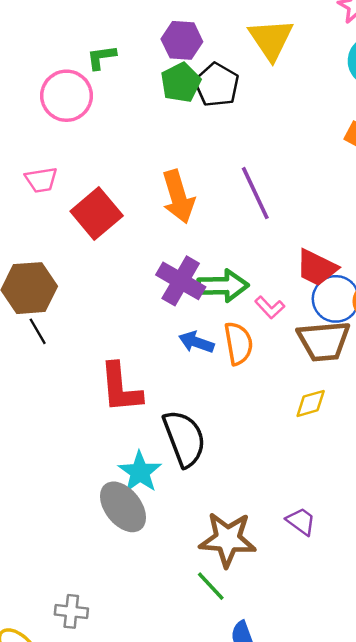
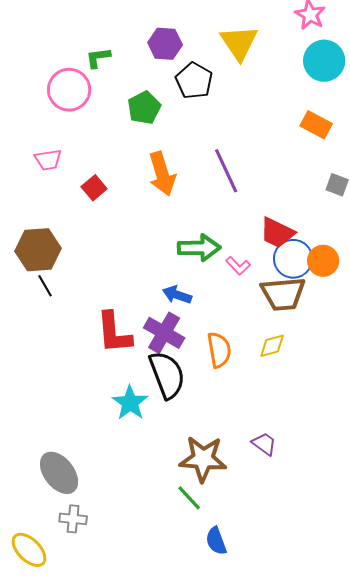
green pentagon: (181, 82) -> (144, 108), moved
red square: (97, 214) -> (94, 188), size x0.6
purple cross: (181, 281) -> (164, 333), moved
orange semicircle: (238, 343) -> (219, 350), moved
gray ellipse: (123, 507) -> (59, 473), moved

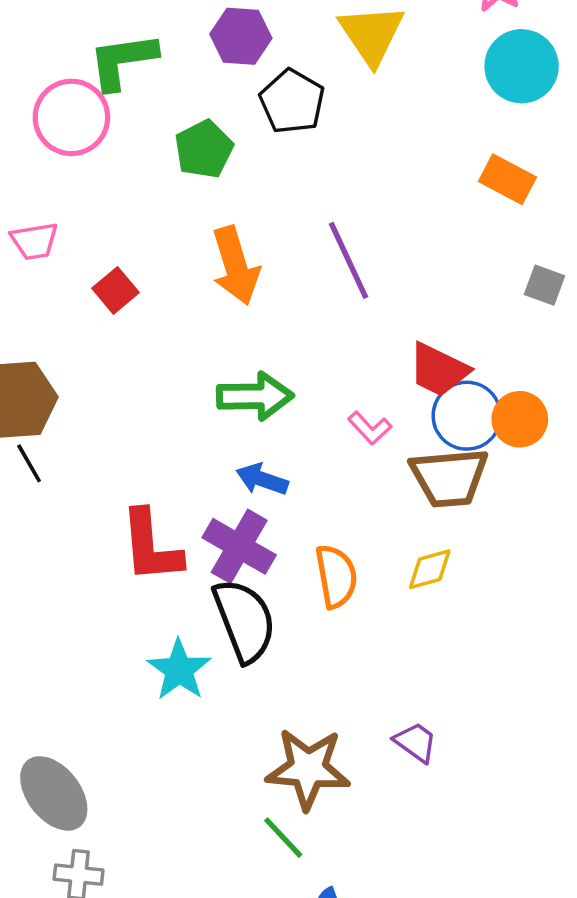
green L-shape: (98, 58) -> (123, 61), size x1.6
green arrow: (199, 248) -> (255, 396), moved

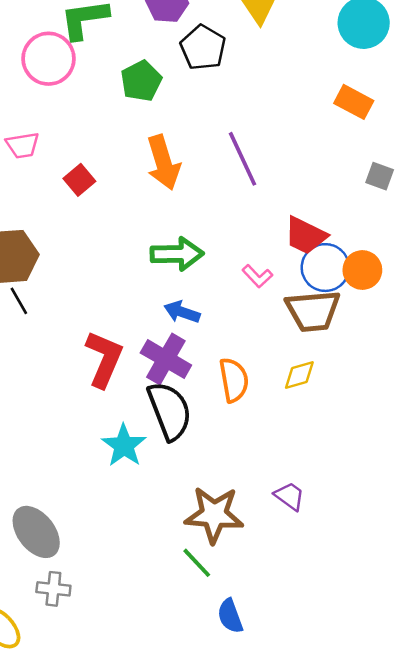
red L-shape: (151, 546) -> (104, 359), turned -152

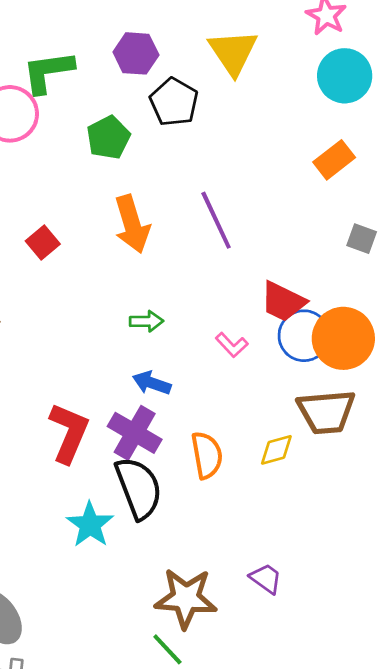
orange rectangle: (354, 102) -> (334, 160), turned -66
green arrow: (177, 254) -> (146, 321), size x0.6
orange circle: (362, 270) -> (343, 338), size x1.5
brown trapezoid: (313, 311) -> (326, 412), moved

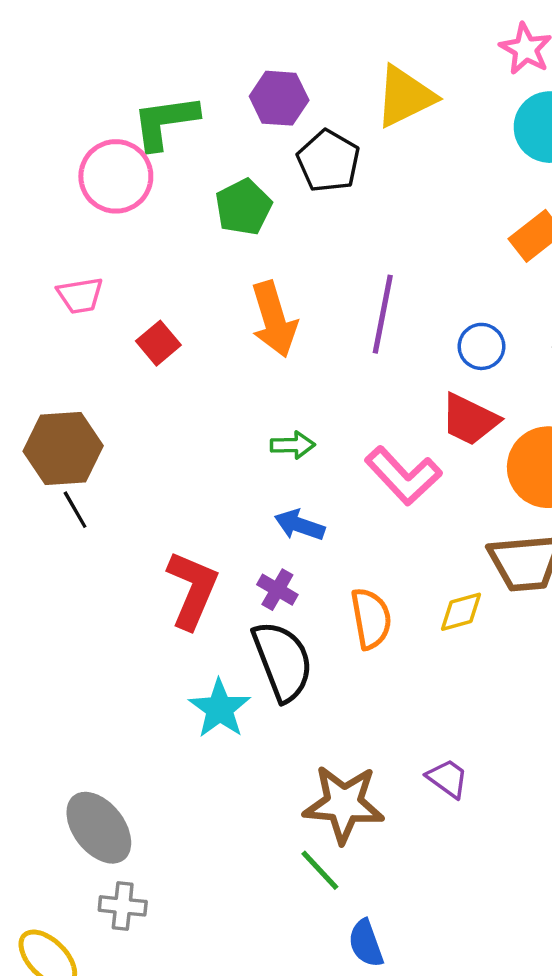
yellow triangle: (233, 52) -> (405, 96), turned 38
purple line: (216, 220) -> (383, 314), turned 36
blue circle: (304, 336) -> (481, 346), moved, size x0.7
pink L-shape: (232, 345) -> (403, 476), size x1.8
purple cross: (135, 433) -> (277, 590), size x0.6

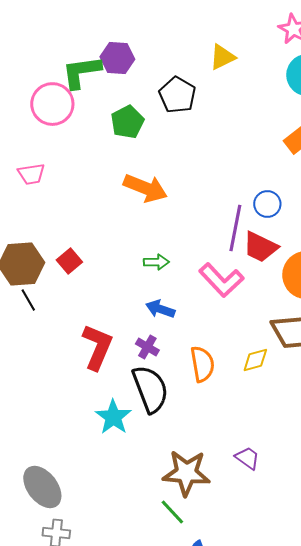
yellow triangle: (405, 96) -> (222, 57), size x0.7
purple hexagon: (279, 98) -> (117, 58), moved
purple line: (383, 314) -> (235, 228), moved
orange arrow: (274, 319) -> (145, 188), turned -51
red square: (158, 343) -> (69, 261), moved

